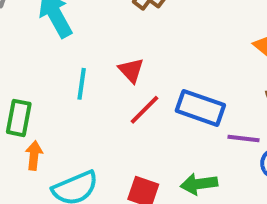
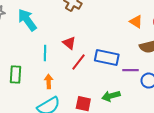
orange arrow: (34, 155) -> (49, 81), moved

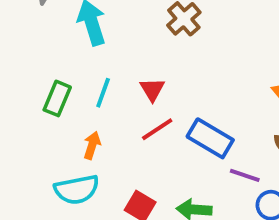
green rectangle: (15, 74) -> (57, 98), moved

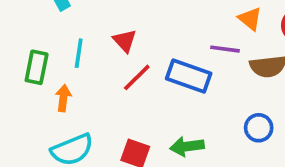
orange arrow: (92, 145) -> (63, 98), moved
purple line: (245, 175) -> (225, 49), moved

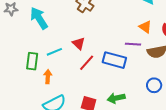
cyan line: (79, 53) -> (54, 52), turned 63

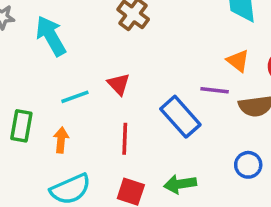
blue rectangle: (114, 60) -> (180, 117), turned 30
green rectangle: (32, 61) -> (21, 126), moved
red line: (87, 63) -> (125, 139), moved, turned -42

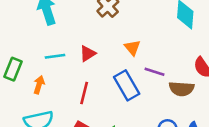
orange triangle: (238, 61) -> (132, 48), moved
red triangle: (119, 84) -> (88, 54), turned 30

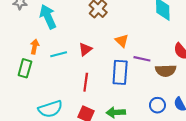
orange arrow: (39, 85) -> (35, 47), moved
blue rectangle: (127, 85) -> (120, 72), turned 40

